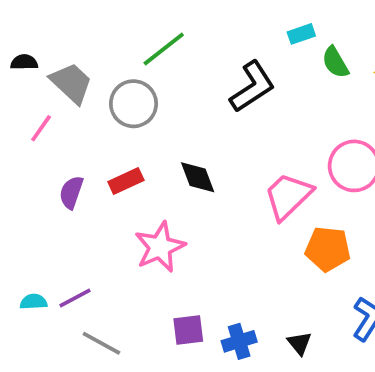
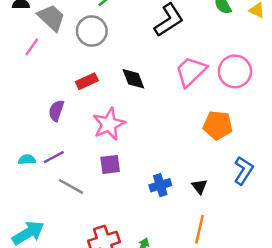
purple semicircle: (71, 192) -> (56, 111), moved
pink trapezoid: (288, 196) -> (191, 71), moved
purple square: (188, 330) -> (110, 164), moved

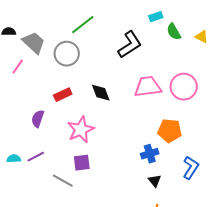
pink trapezoid: (191, 71) -> (148, 87), turned 36
blue cross: (160, 185) -> (150, 154), moved
gray line: (71, 186) -> (63, 181), moved

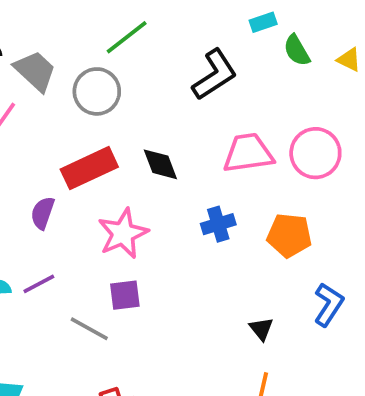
red rectangle: (63, 95) -> (89, 168), size x1.6
blue cross: (150, 154) -> (218, 224), moved

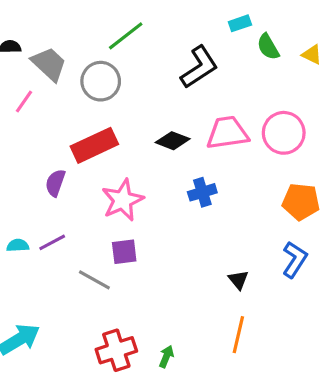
black diamond: (160, 164) -> (173, 141), moved, turned -48
orange pentagon: (289, 235) -> (301, 202), moved

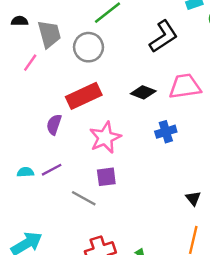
gray trapezoid: (49, 64) -> (49, 34), turned 32

